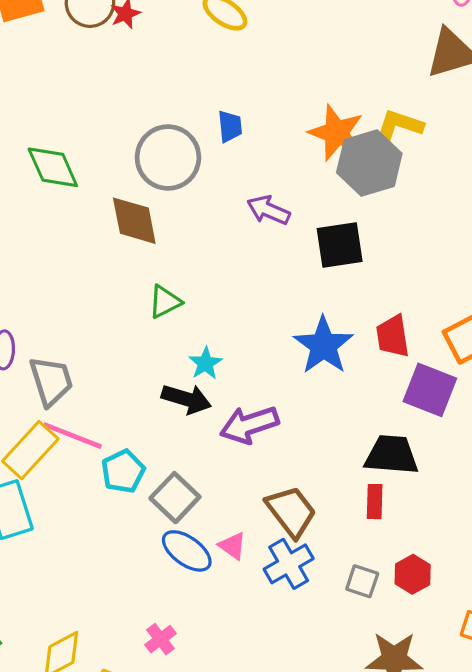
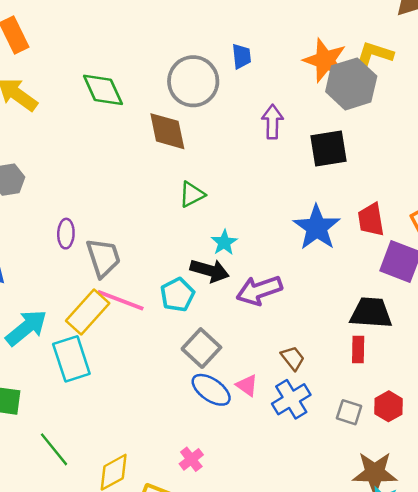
purple arrow: (268, 210) -> (272, 122), turned 68
cyan pentagon: (123, 471) -> (177, 295), moved
brown trapezoid: (291, 512) -> (293, 358), size x0.6

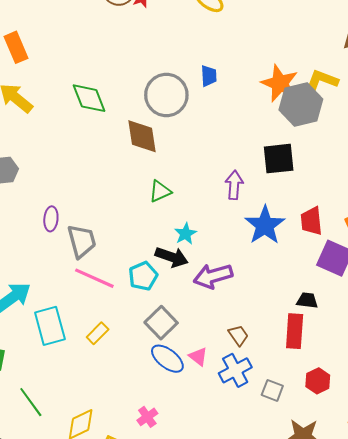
purple arrow: (272, 122) -> (234, 185), moved
yellow rectangle: (88, 312) -> (98, 333), moved, size x0.6
black trapezoid: (371, 313) -> (307, 300), size x0.6
red rectangle: (358, 350) -> (295, 331), size x1.5
gray square: (349, 412) -> (272, 390), moved

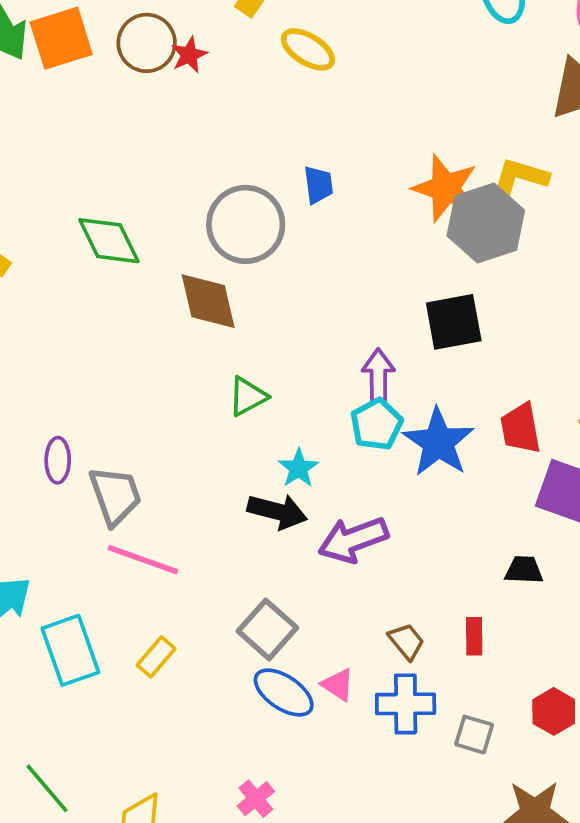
cyan pentagon: (143, 276) -> (376, 424), moved
red rectangle: (295, 331) -> (474, 636), moved, size x0.6
blue cross: (235, 370) -> (406, 704), turned 32

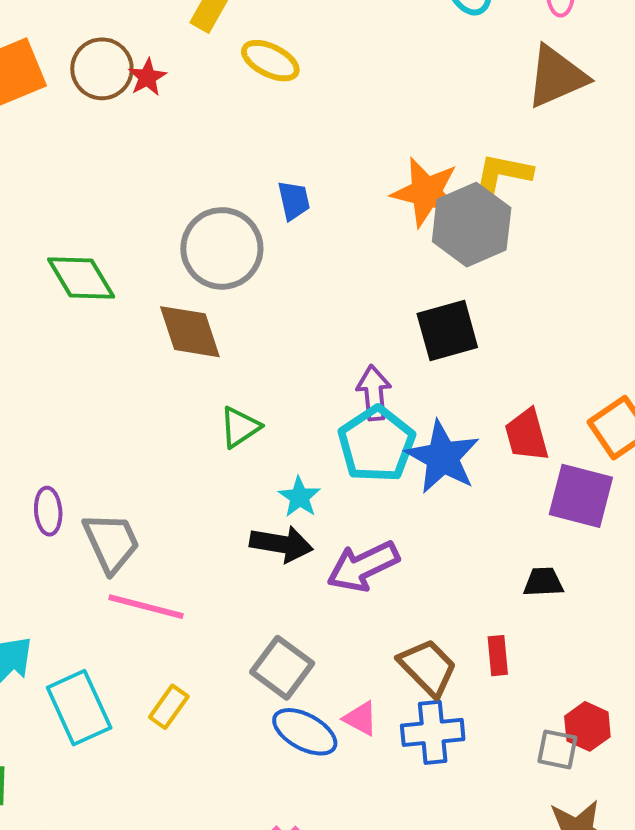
cyan pentagon: (376, 424) -> (376, 444), size x1.4
brown trapezoid: (406, 641) -> (428, 667), size x1.5
gray square: (474, 735) -> (557, 749), moved

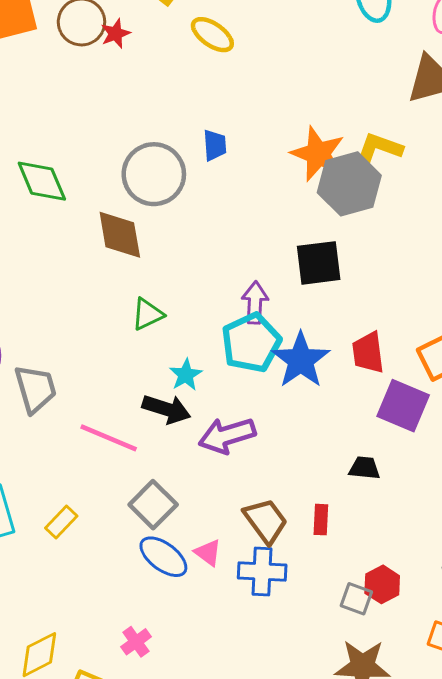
pink line: (146, 607) -> (109, 438), moved

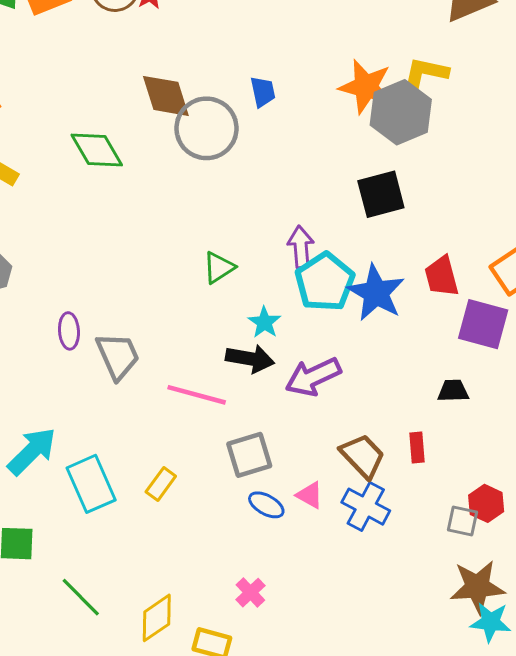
brown diamond: (120, 235) -> (166, 96), moved
purple arrow: (255, 303) -> (301, 247), moved
gray square: (153, 505) -> (249, 455), turned 36
blue ellipse: (163, 557) -> (266, 505), size x0.7
blue cross: (262, 572) -> (366, 507), turned 33

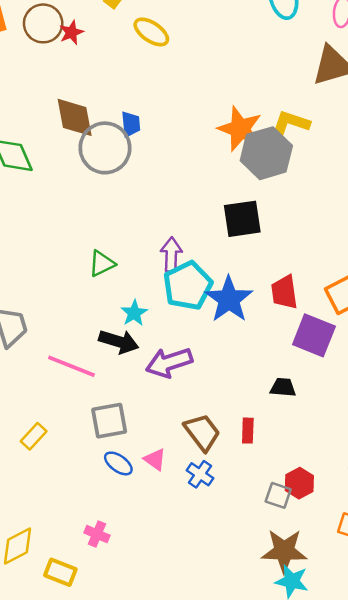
blue trapezoid: (263, 92) -> (131, 124), moved
blue cross: (366, 507) -> (200, 474), size x0.7
pink cross: (250, 593) -> (97, 534), turned -30

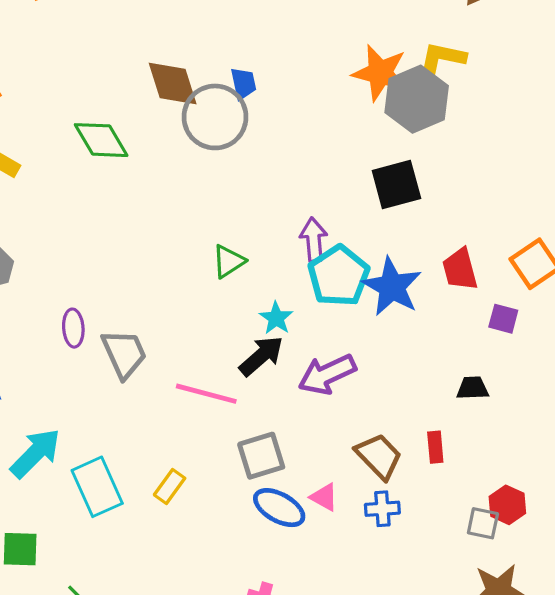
purple square: (314, 335) -> (503, 319), size x0.6
black arrow: (119, 342) -> (261, 356), turned -51
blue ellipse: (118, 463) -> (279, 508), size x1.4
blue cross: (200, 474) -> (382, 509), turned -32

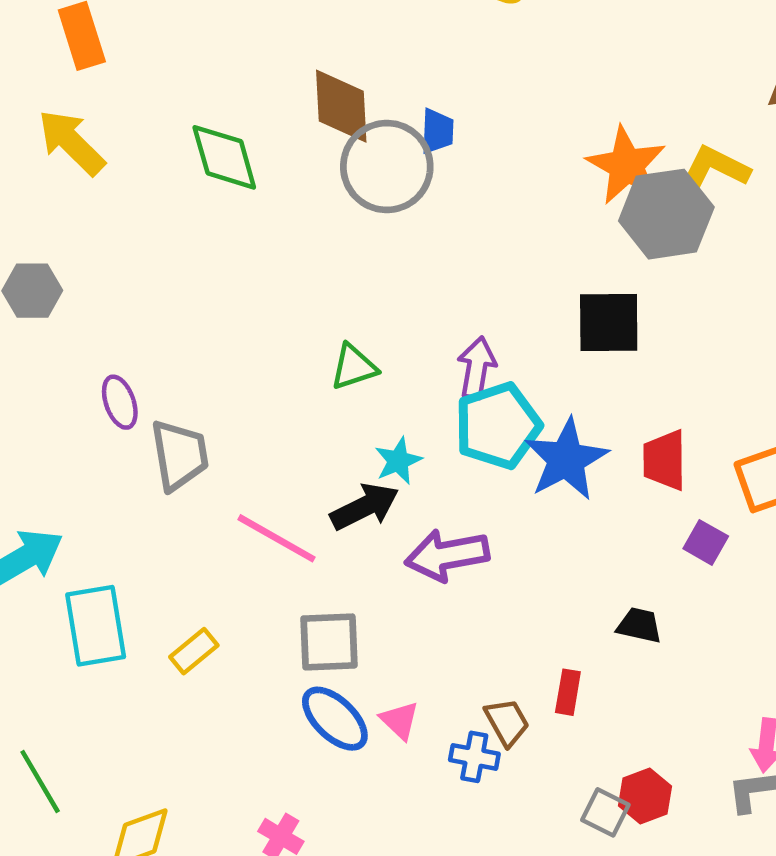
purple ellipse: (73, 328) -> (120, 402), turned -30
brown trapezoid: (379, 456) -> (507, 722), moved, size x0.7

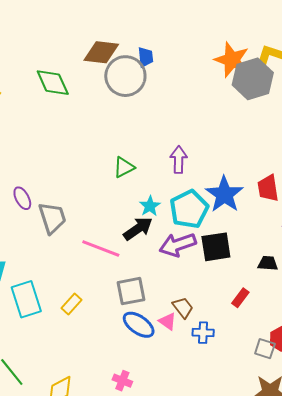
brown diamond: (341, 106) -> (101, 52), turned -72
black square: (609, 323) -> (216, 247), moved
cyan pentagon: (498, 426) -> (189, 209), moved
red rectangle: (568, 692) -> (240, 298), turned 36
brown trapezoid: (507, 722) -> (183, 308), moved

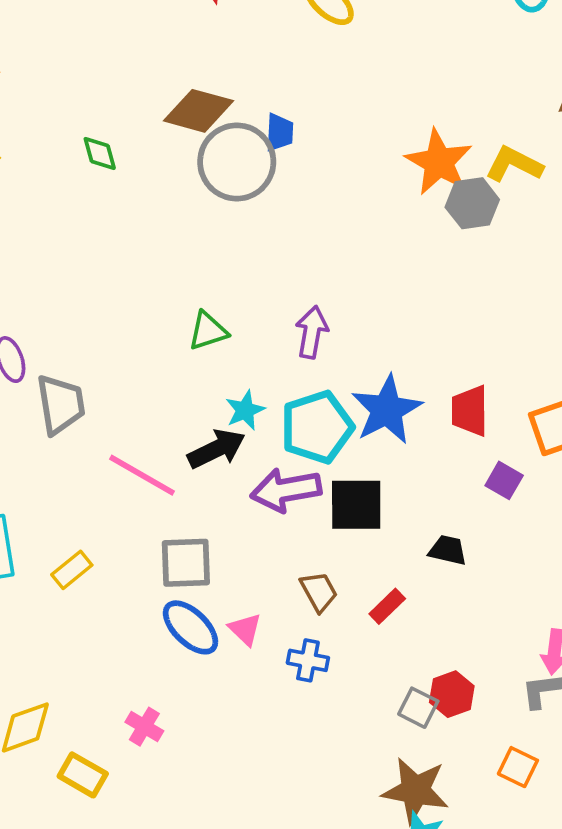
gray hexagon: (253, 79) -> (472, 203), size x0.7
green diamond: (53, 83) -> (100, 153), size x0.6
brown trapezoid: (183, 308) -> (319, 592), moved

